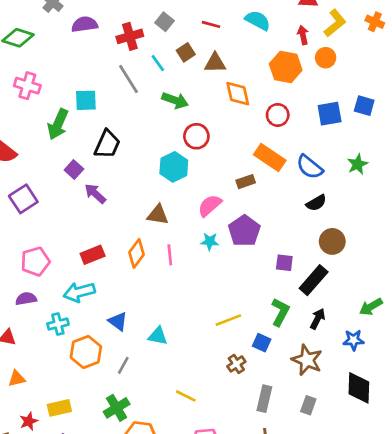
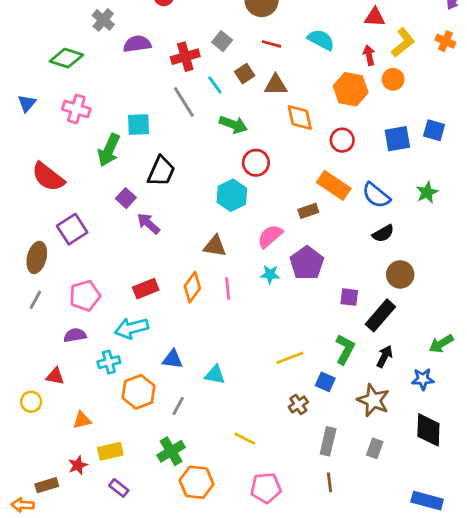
blue triangle: (118, 321) -> (173, 359), turned -30
orange triangle: (17, 379) -> (82, 420), moved

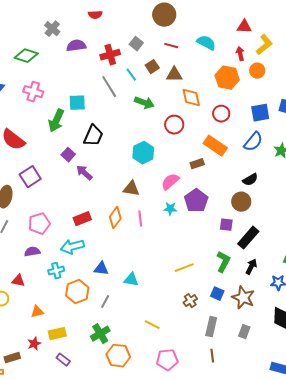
red circle: (256, 163) -> (174, 125), moved
blue semicircle: (376, 195) -> (253, 142), moved, turned -90
brown circle: (400, 274) -> (241, 202), moved
blue square: (325, 382) -> (217, 294), moved

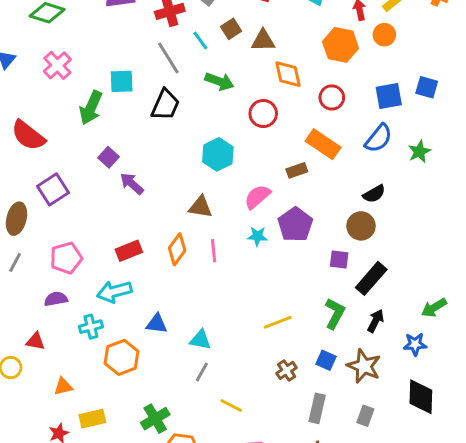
pink cross: (33, 92) -> (57, 65), turned 30
black trapezoid: (93, 136) -> (165, 105), moved
gray line: (105, 302) -> (202, 372), moved

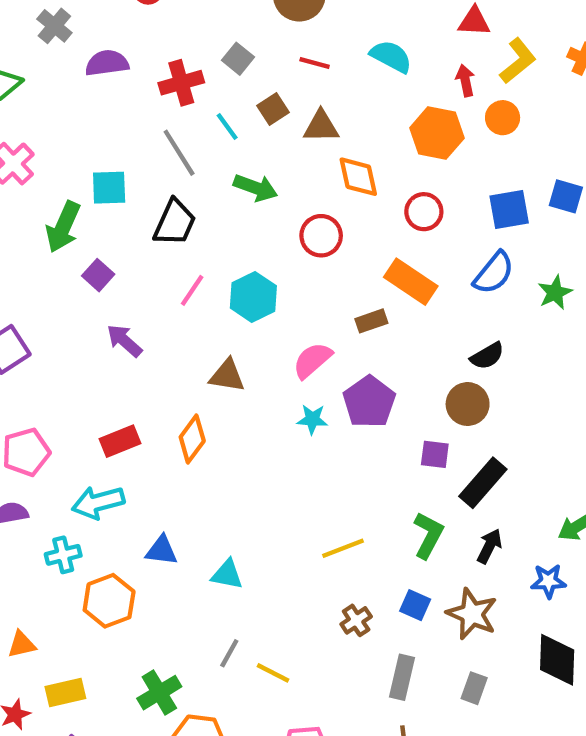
purple square: (108, 157) -> (98, 275), moved
pink line: (214, 251) -> (192, 290), moved, turned 40
gray line: (202, 372) -> (229, 653), moved

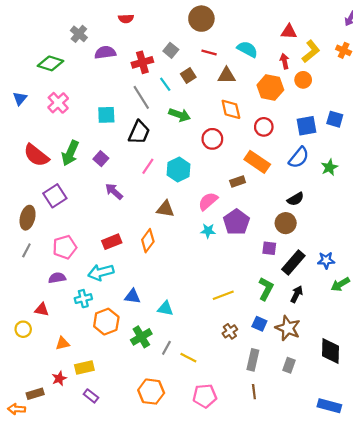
brown triangle: (321, 126) -> (227, 75), moved
green arrow: (63, 227) -> (70, 153), moved
blue star: (548, 581) -> (326, 260), moved
green cross: (159, 693) -> (141, 337), moved

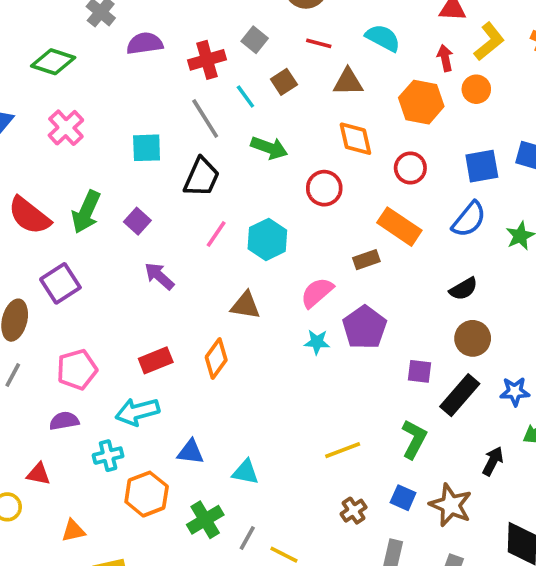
brown circle: (286, 223) -> (473, 338), moved
black arrow: (297, 294) -> (493, 461), moved

